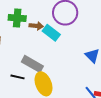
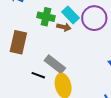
cyan rectangle: (51, 33) -> (70, 15), moved

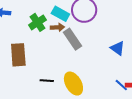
green cross: (46, 17) -> (37, 22), turned -30
gray rectangle: (55, 64) -> (73, 39), moved, turned 35

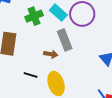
brown arrow: (57, 27) -> (51, 54), moved

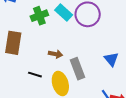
gray rectangle: (65, 40) -> (77, 69), moved

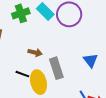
black line: (35, 75) -> (22, 74), moved

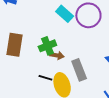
green cross: (21, 13) -> (47, 46), moved

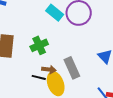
brown arrow: (57, 55) -> (49, 70), moved

